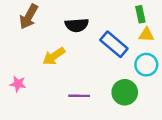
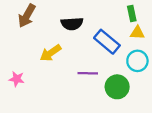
purple line: (79, 96) -> (88, 73), moved

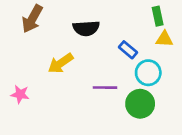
blue rectangle: (107, 42) -> (128, 50), size x0.6
cyan circle: (137, 61) -> (148, 73), moved

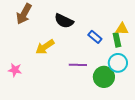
green rectangle: (158, 16) -> (117, 40), moved
black semicircle: (86, 28) -> (64, 21), turned 30
cyan circle: (148, 73) -> (118, 63), moved

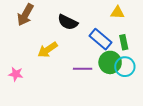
yellow triangle: (122, 29) -> (117, 13), moved
blue rectangle: (95, 37) -> (101, 39), size x1.5
green circle: (104, 77) -> (110, 62), moved

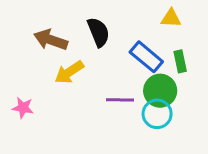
brown arrow: (25, 15) -> (51, 40), moved, turned 80
black semicircle: (68, 22) -> (98, 32), turned -138
cyan circle: (125, 67) -> (157, 114), moved

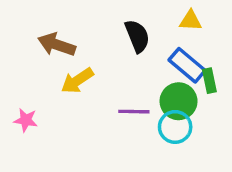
black semicircle: (98, 32) -> (137, 36), moved
blue rectangle: (146, 57) -> (187, 65), moved
green rectangle: (180, 61) -> (209, 81), moved

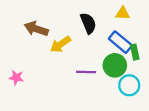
yellow arrow: (77, 81) -> (61, 44), moved
cyan circle: (175, 127) -> (129, 85), moved

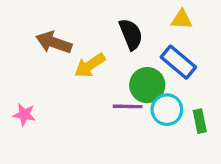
green rectangle: (135, 52) -> (200, 121), moved
green circle: (115, 65) -> (147, 85), moved
cyan circle: (129, 85) -> (167, 110), moved

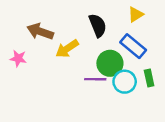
yellow triangle: (182, 20) -> (136, 14), turned -35
pink star: (24, 115) -> (18, 58), moved
green rectangle: (200, 121) -> (149, 78), moved

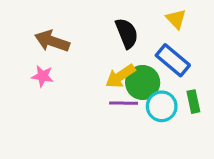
yellow triangle: (136, 14) -> (176, 19), turned -42
yellow arrow: (67, 49) -> (120, 76), moved
pink star: (18, 58) -> (43, 76), moved

